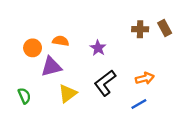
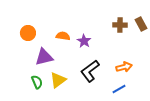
orange semicircle: (61, 41) -> (63, 36), moved
orange circle: (33, 48) -> (28, 33), moved
green semicircle: (24, 96) -> (37, 82), moved

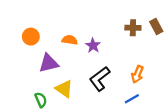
orange arrow: (124, 67) -> (137, 74), turned 126
yellow triangle: (58, 80) -> (64, 89), turned -48
green semicircle: (37, 82) -> (41, 100), moved

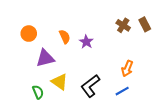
brown cross: (133, 28) -> (123, 25), turned 32
orange semicircle: (70, 40) -> (65, 37), turned 56
black L-shape: (100, 79) -> (90, 86), moved

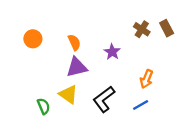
purple star: (86, 42) -> (112, 52), moved
purple triangle: (45, 58) -> (77, 67), moved

